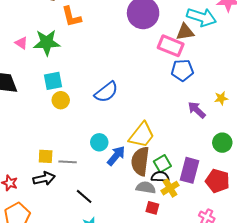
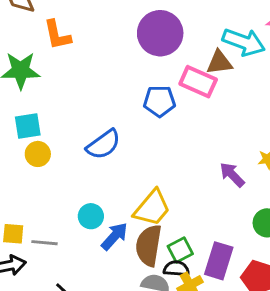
blue pentagon: (182, 70) -> (159, 101), moved

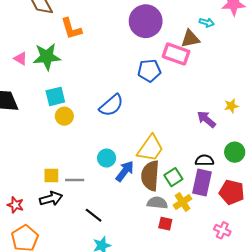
cyan arrow: (244, 42) -> (207, 23), size x0.5
black semicircle: (176, 269) -> (204, 160), moved

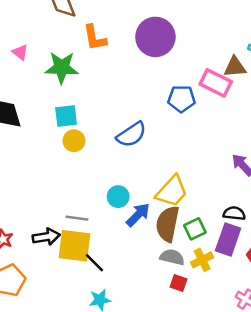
purple circle: (146, 21) -> (155, 37), moved
pink triangle: (21, 59) -> (20, 52), moved
yellow square: (51, 175) -> (74, 246), moved, size x1.8

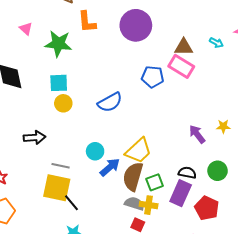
brown triangle: (235, 67) -> (184, 47), moved
black arrow: (46, 237) -> (35, 137), moved
yellow cross: (202, 260) -> (149, 205), moved, turned 30

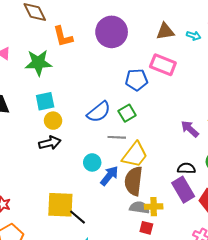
brown triangle: (184, 47) -> (165, 31), moved
black arrow: (35, 137) -> (50, 143), moved
gray line: (61, 166) -> (117, 137), moved
green square: (155, 182) -> (127, 113), moved
purple rectangle: (181, 193) -> (183, 190), turned -45

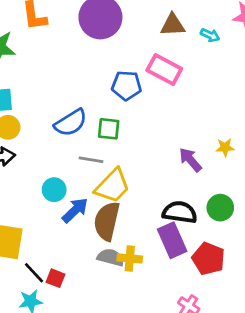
green square: (127, 113) -> (109, 129), turned 30
black semicircle: (186, 168) -> (180, 212), size x1.4
black line: (78, 217) -> (34, 273), moved
red square: (146, 228) -> (56, 278), moved

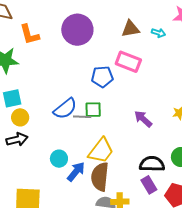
gray line: (91, 160) -> (82, 117), moved
purple arrow: (190, 160) -> (143, 119), moved
purple rectangle: (172, 240) -> (149, 185), size x0.7

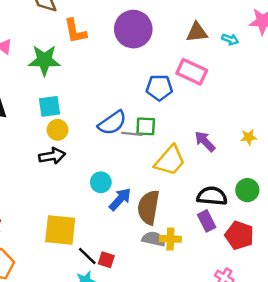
yellow trapezoid: (101, 151) -> (170, 161), moved

